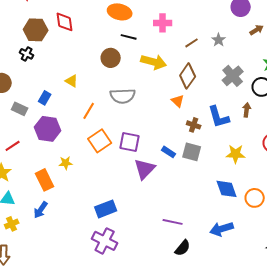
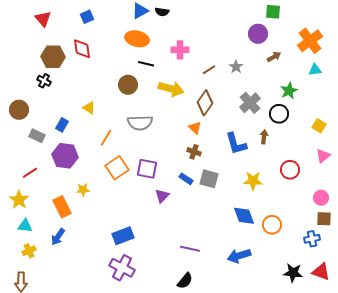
brown cross: (194, 125) -> (194, 152), moved
purple triangle: (145, 169) -> (162, 196), size x0.7
black semicircle: (183, 248) -> (185, 281), moved

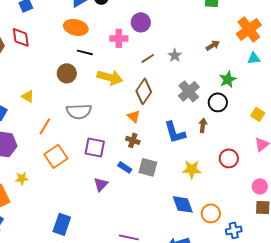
purple circle: (258, 34) -> (141, 22), moved
purple square: (147, 169) -> (95, 147), moved
blue rectangle: (123, 236) -> (62, 224), turned -50
blue cross: (312, 239) -> (234, 230), moved

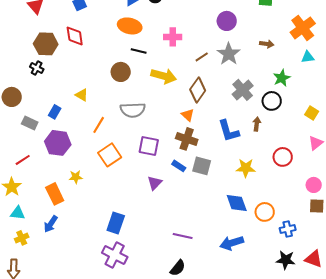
purple circle: (141, 22) -> (227, 21), moved
brown arrow: (213, 45) -> (267, 44), turned 40
gray star: (175, 55) -> (229, 54), size x1.6
brown cross: (133, 140) -> (187, 139), size x1.5

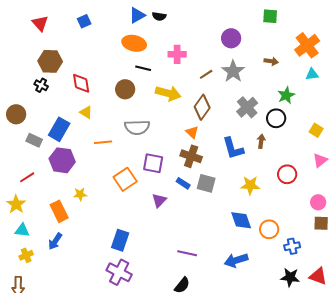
red diamond: (75, 36) -> (81, 83), moved
blue rectangle: (55, 112) -> (59, 129), size x1.6
orange line: (99, 125) -> (103, 142), turned 54
orange square: (110, 155) -> (125, 179), moved

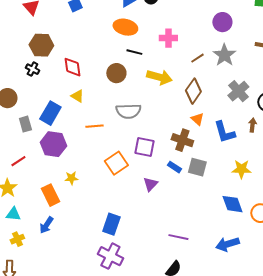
orange triangle: (192, 132) -> (197, 119), moved
gray rectangle: (34, 140) -> (25, 124), turned 49

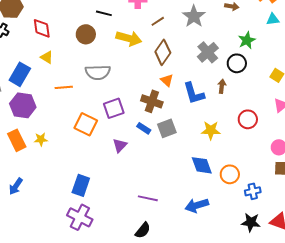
brown line: (197, 58) -> (158, 21), moved
purple square: (144, 147) -> (114, 108), turned -30
orange square: (116, 163) -> (86, 124), turned -30
gray square: (197, 167) -> (167, 128), turned -36
orange rectangle: (50, 195) -> (17, 140), moved

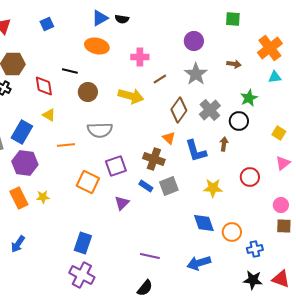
black line: (104, 13) -> (70, 71), moved
brown diamond: (163, 52) -> (179, 110), moved

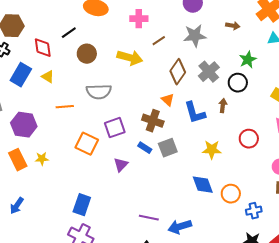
black line: (70, 71) -> (69, 33), turned -49
gray star: (196, 74) -> (195, 36), turned 30
blue rectangle: (22, 132) -> (21, 75), moved
blue arrow: (199, 263) -> (180, 227), moved

